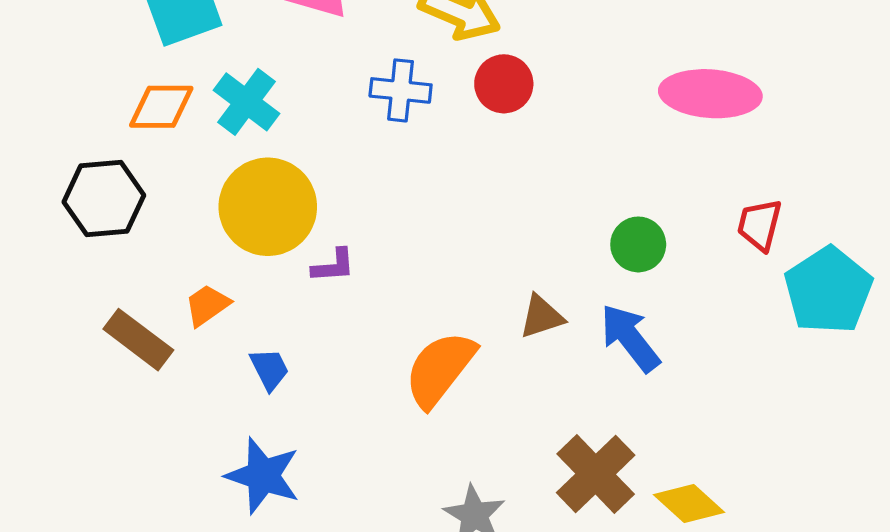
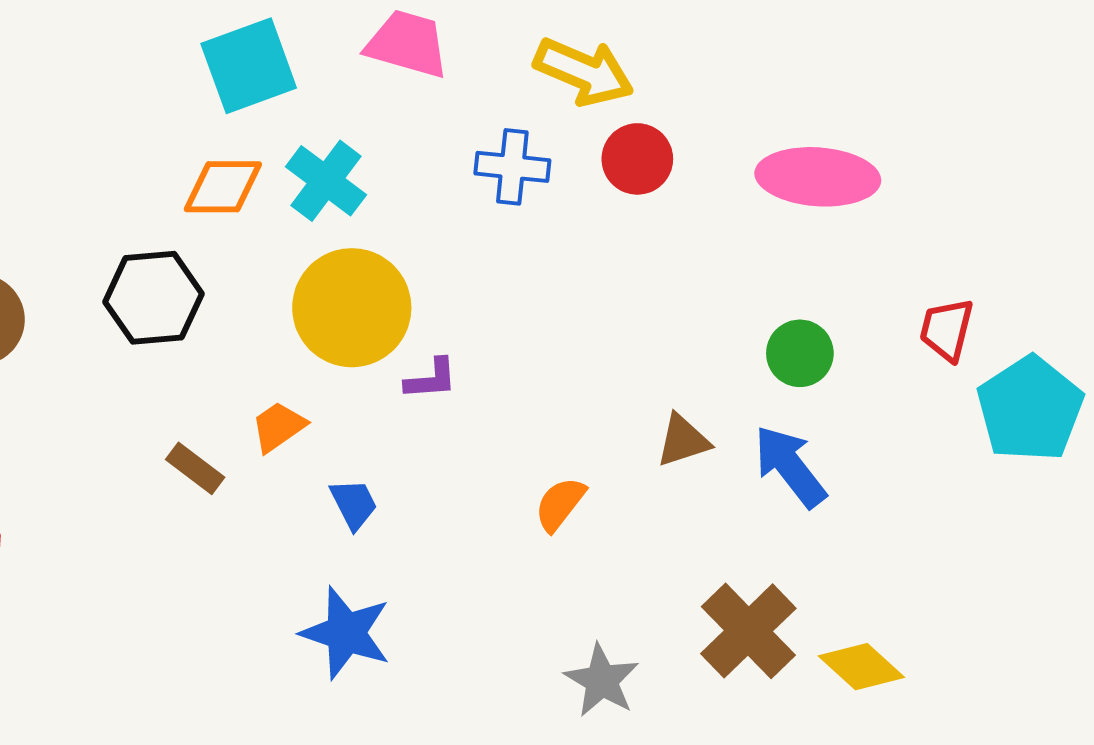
pink ellipse: (710, 94) -> (818, 177), moved
brown rectangle: (138, 340) -> (195, 468), size x0.7
orange semicircle: (440, 369) -> (560, 504), size x0.6

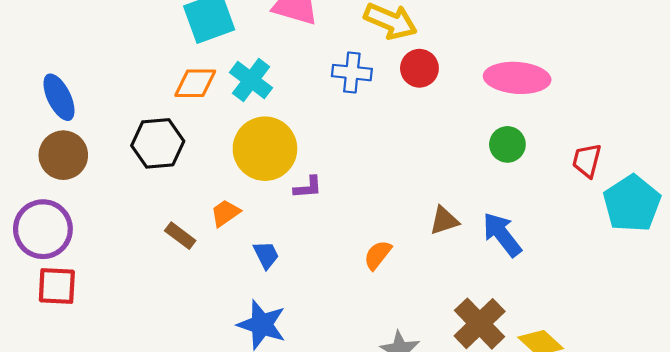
green circle: (800, 353) -> (507, 144), moved

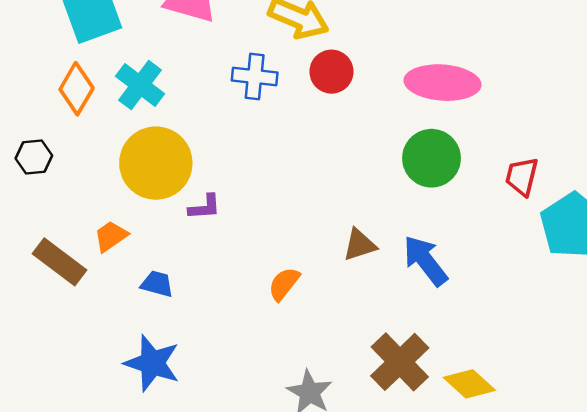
orange diamond: (195, 83) -> (77, 89), turned -60
black hexagon: (158, 143) -> (34, 157), size x0.6
green circle: (507, 144) -> (431, 158), size x1.4
brown rectangle: (180, 236) -> (59, 262), size x1.5
blue trapezoid: (266, 255) -> (157, 284), turned -48

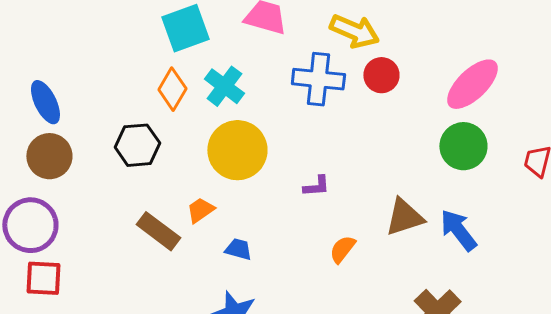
blue cross: (255, 76) -> (318, 79), size x1.4
pink ellipse: (442, 83) -> (472, 84), turned -48
black hexagon: (34, 157) -> (137, 145), size x1.5
purple L-shape: (205, 207) -> (316, 186), moved
brown triangle: (360, 245) -> (404, 217), size x1.4

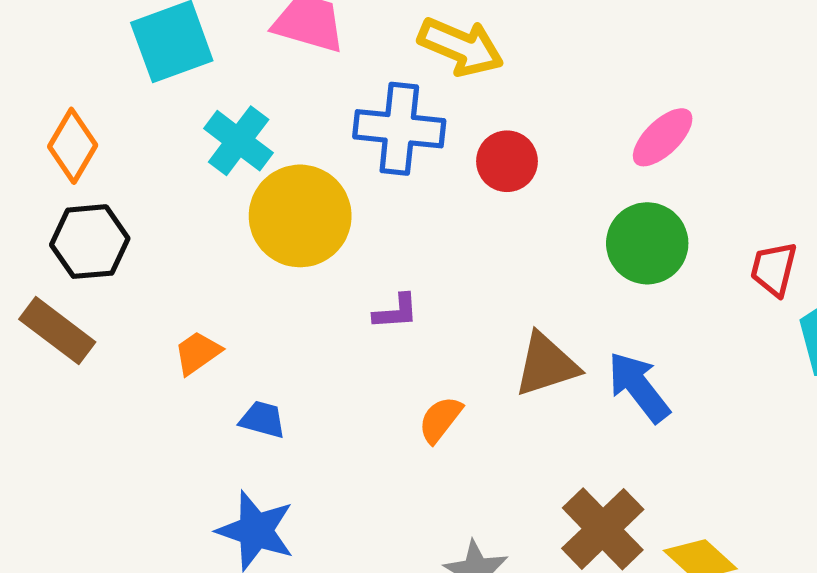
red circle: (381, 75) -> (507, 161), moved
pink ellipse: (472, 84) -> (663, 137), size x0.7
orange diamond: (172, 89) -> (73, 146), moved
yellow circle: (237, 150) -> (300, 216), moved
brown rectangle: (158, 231) -> (57, 331), moved

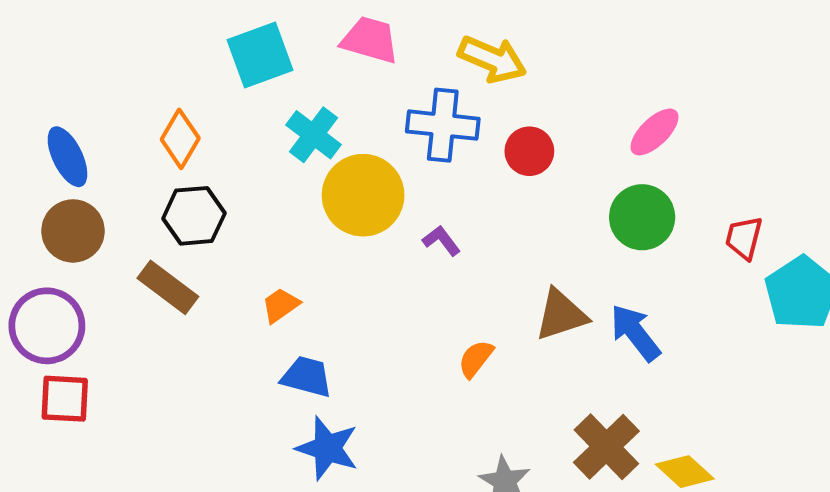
purple L-shape: (396, 312) -> (441, 241), moved, turned -123
blue trapezoid: (262, 419) -> (307, 377), moved, size x1.4

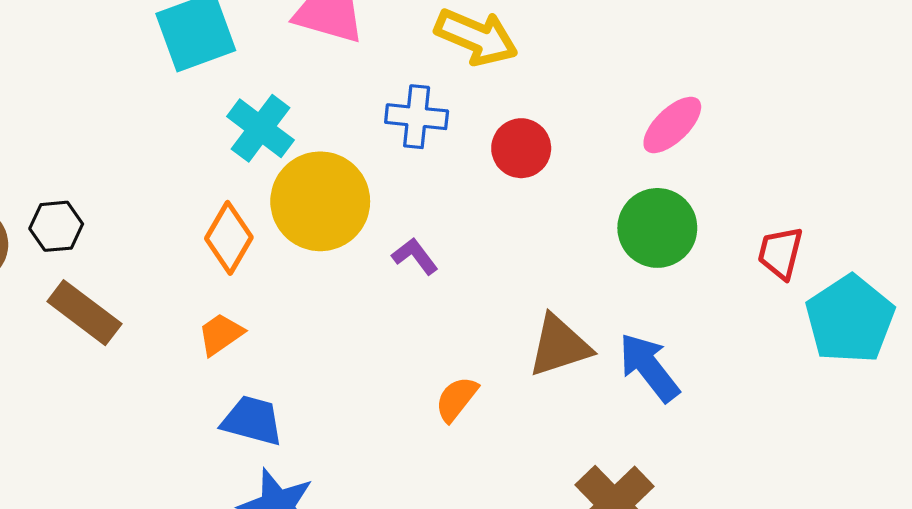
blue cross: (443, 125) -> (417, 117), size x0.7
orange diamond: (180, 139) -> (229, 238), moved
black hexagon: (194, 216) -> (56, 226), moved, size x0.7

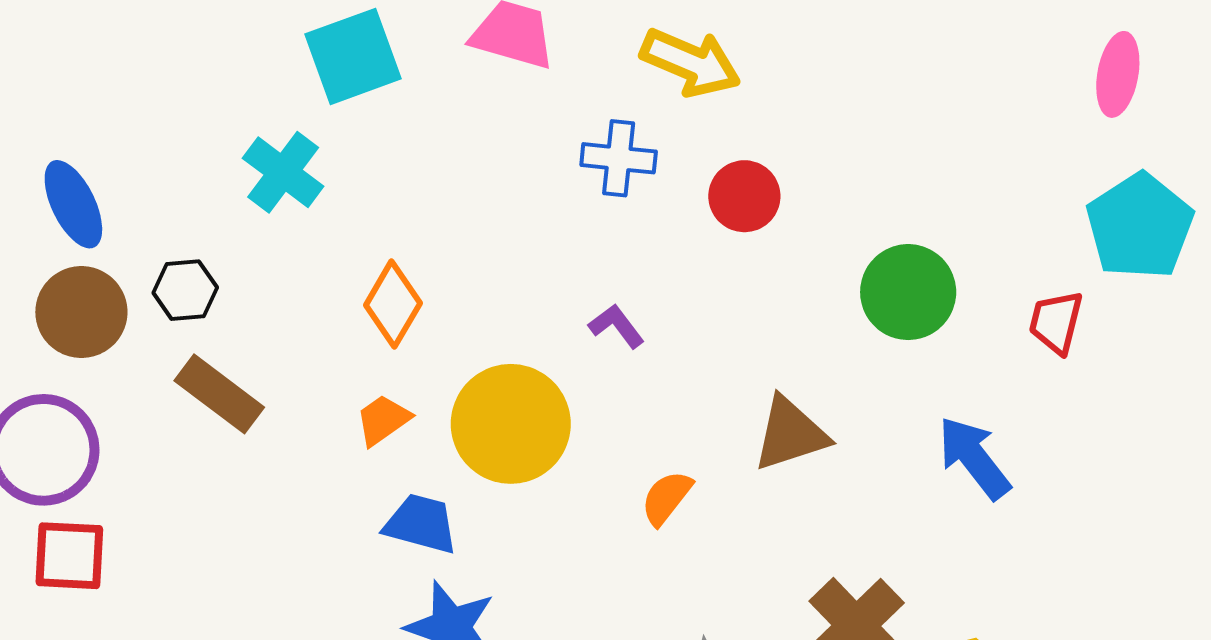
pink ellipse: (672, 125) -> (1118, 74), moved, turned -36
cyan cross: (260, 128) -> (283, 172), moved
yellow circle: (320, 201) -> (511, 424), moved
cyan pentagon: (850, 319) -> (1140, 226), moved
blue arrow: (649, 367) -> (974, 458), moved

